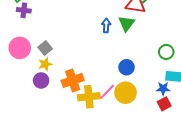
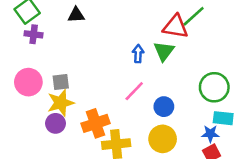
gray square: (45, 48) -> (61, 82), turned 32
green circle: (166, 52) -> (214, 87), size x1.5
yellow star: (45, 64) -> (61, 103), size x1.5
pink line: (107, 92) -> (134, 91), moved

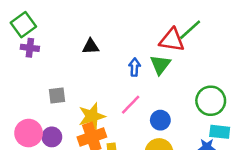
black triangle: (76, 15) -> (91, 47), moved
pink circle: (28, 82) -> (29, 133), moved
yellow star: (61, 103) -> (92, 116), moved

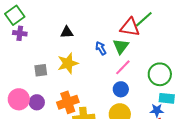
blue arrow: (134, 67) -> (101, 48), turned -32
pink line: (131, 105) -> (123, 67), moved
yellow star: (92, 116) -> (68, 63), moved

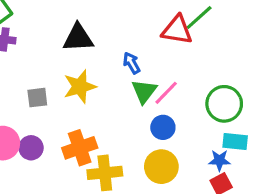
black triangle: (67, 32) -> (78, 38), size x1.5
green triangle: (121, 46) -> (144, 91), moved

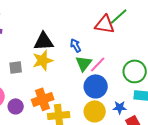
black triangle: (78, 38) -> (44, 41), moved
blue circle: (163, 127) -> (96, 86), size x1.5
purple circle: (31, 148) -> (16, 106), moved
blue star: (219, 160) -> (120, 107), moved

